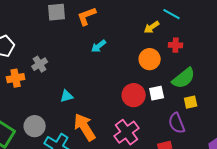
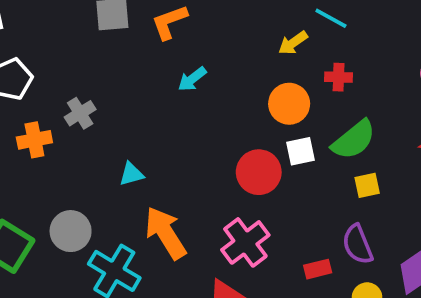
white square: (157, 93) -> (301, 151), moved
purple semicircle: (177, 123) -> (358, 244), moved

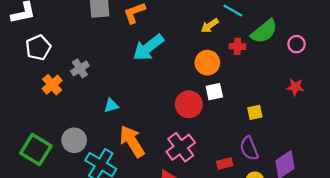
cyan arrow: (192, 79) -> (148, 48), size x1.8
orange cross: (34, 140) -> (52, 85), turned -30
green semicircle: (354, 140) -> (264, 31), moved

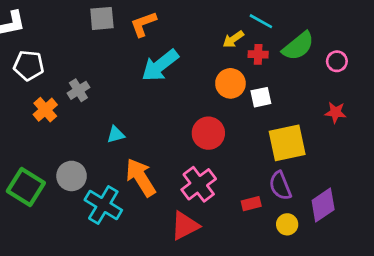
red cross: (237, 46) -> (258, 54), moved
white pentagon: (38, 48) -> (29, 65), turned 30
white square: (214, 92) -> (261, 97), moved
yellow square: (255, 112) -> (287, 143), size x2.0

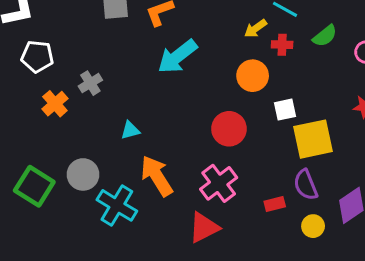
green semicircle: (298, 46) -> (325, 36), size x0.7
white square: (261, 97) -> (285, 110), moved

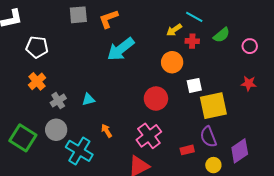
white pentagon: (37, 57) -> (37, 47), moved
gray cross: (90, 83) -> (58, 101), moved
orange arrow: (157, 176) -> (107, 131), size x0.5

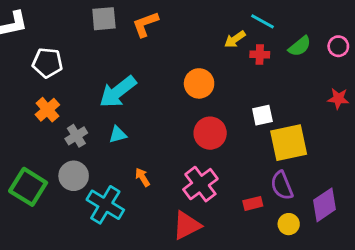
pink circle: (250, 46) -> (338, 46), moved
cyan arrow: (121, 49) -> (118, 92), moved
orange circle: (172, 62) -> (199, 83), moved
red star: (249, 83) -> (338, 99), moved

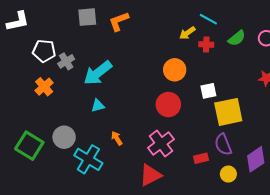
orange circle: (199, 83) -> (175, 70), moved
gray cross: (76, 136) -> (66, 61), moved

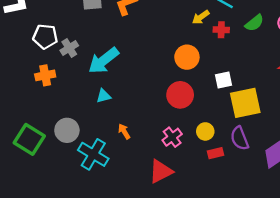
orange cross: (44, 87) -> (45, 75), turned 30
pink cross: (161, 144) -> (172, 137), size x0.7
yellow circle: (228, 174) -> (205, 131), moved

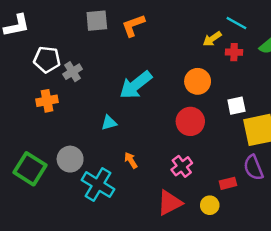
cyan arrow: (104, 61) -> (136, 85), moved
yellow circle: (205, 131) -> (210, 205), moved

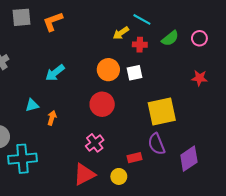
cyan arrow: (136, 85) -> (55, 73), size x0.7
white square: (236, 106) -> (135, 73), moved
orange arrow: (131, 160) -> (52, 118), moved, turned 48
cyan cross: (98, 185) -> (23, 159), turned -36

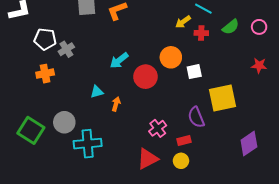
white square: (135, 73) -> (194, 72), moved
red circle: (102, 104) -> (145, 77), moved
purple semicircle: (157, 144) -> (196, 117), moved
red rectangle: (135, 158) -> (184, 141), moved

